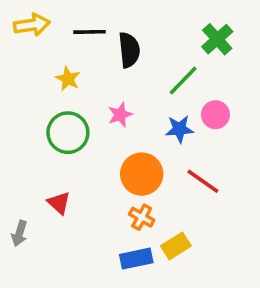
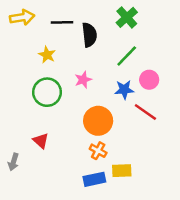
green cross: (217, 39) -> (127, 17), moved
red line: (203, 181) -> (145, 112), moved
yellow rectangle: (176, 246) -> (122, 171), turned 30

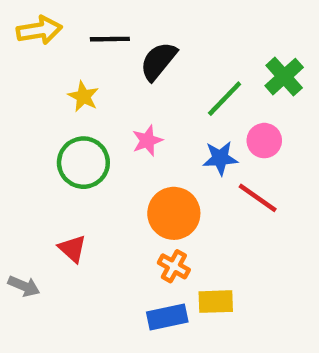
green cross: (127, 17) -> (284, 77), moved
black semicircle: (89, 35) -> (158, 61), turned -135
gray arrow: (13, 162) -> (24, 286), turned -84

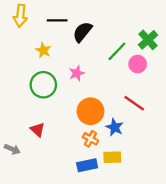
yellow arrow: (39, 30) -> (20, 16), turned 105
pink circle: (264, 141) -> (138, 64), moved
blue star: (220, 158) -> (115, 127), moved, turned 30

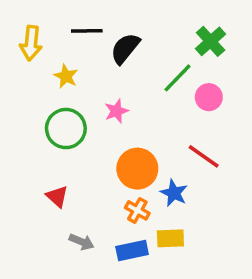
yellow arrow: (20, 16) -> (31, 43), moved
green cross: (148, 40) -> (211, 41), moved
gray arrow: (12, 149) -> (82, 242), moved

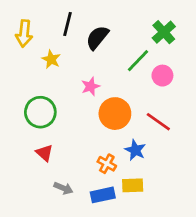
black line: (87, 31) -> (67, 24), turned -75
green circle: (66, 129) -> (40, 112), moved
orange circle: (137, 169) -> (115, 114), moved

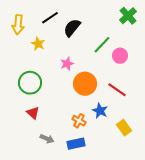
black line: (67, 24) -> (50, 18), turned 42
green cross: (164, 32) -> (128, 16), moved
yellow rectangle: (133, 185) -> (124, 128), moved, turned 56

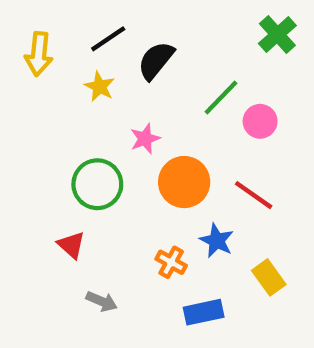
yellow star: (38, 44) -> (100, 87), moved
green circle: (30, 83) -> (97, 184), moved
blue rectangle: (76, 144) -> (204, 312), moved

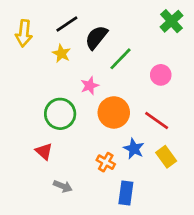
green line: (221, 97) -> (120, 59), moved
yellow rectangle: (269, 277) -> (166, 157), moved
blue rectangle: (204, 312) -> (126, 193), turned -70

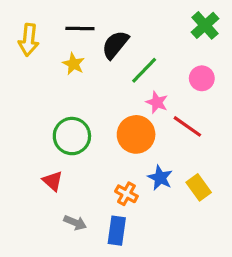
black line: (67, 24) -> (80, 29), turned 35
pink circle: (161, 75) -> (202, 78), moved
pink star: (90, 86) -> (157, 102), moved, turned -30
red line: (157, 121) -> (187, 126), moved
blue rectangle: (126, 193) -> (117, 231), moved

